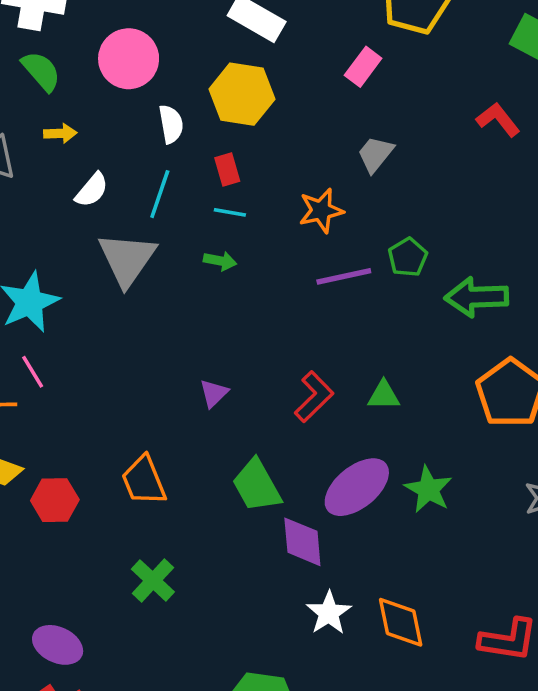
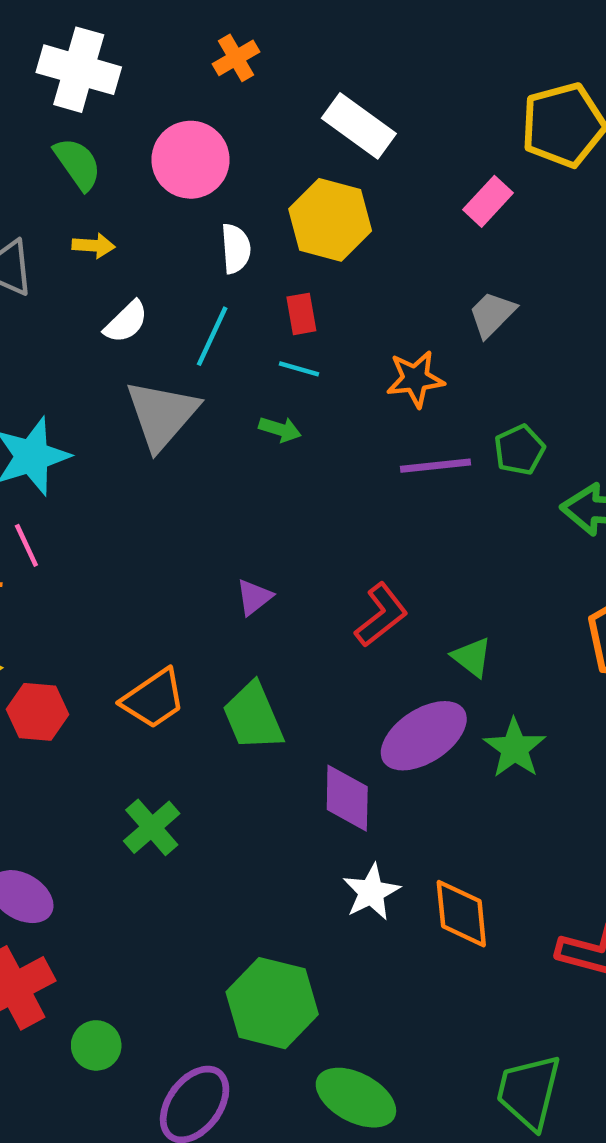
green triangle: (384, 395) -> (472, 657), moved, turned 32
orange trapezoid: (144, 480) -> (153, 699), turned -108
green trapezoid: (257, 485) -> (253, 717), moved

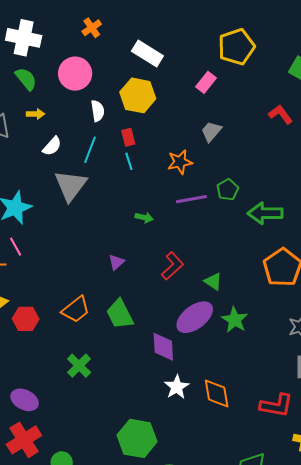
cyan line: (299, 369) -> (129, 161), turned 60
green arrow: (280, 429) -> (144, 217), moved

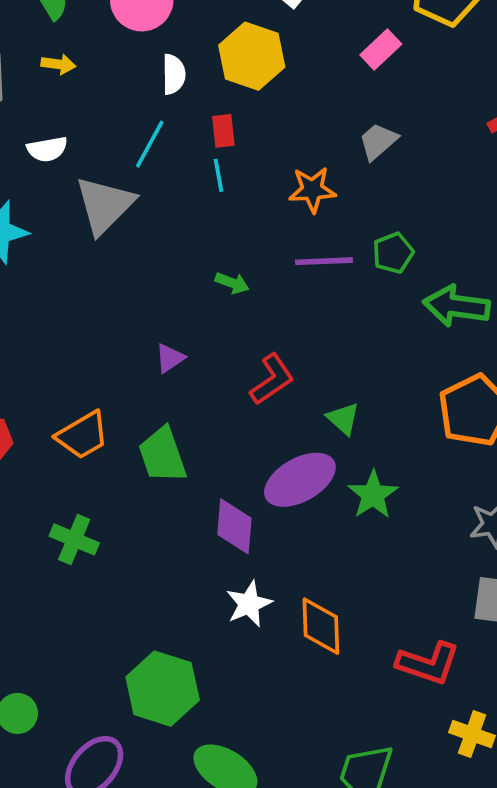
white semicircle: (52, 146) -> (47, 149), moved, turned 30
green cross: (79, 366) -> (74, 539), turned -30

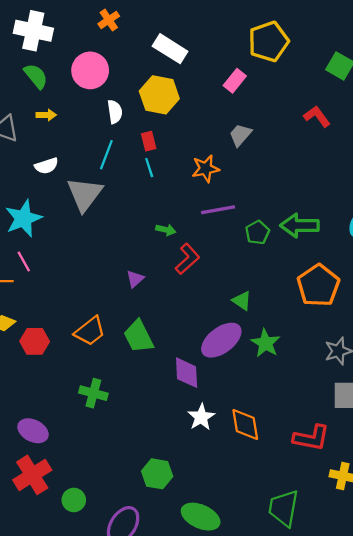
green pentagon: (393, 253) -> (257, 232), moved
red L-shape: (272, 379) -> (187, 259), moved
green hexagon: (163, 689) -> (157, 474), size x0.7

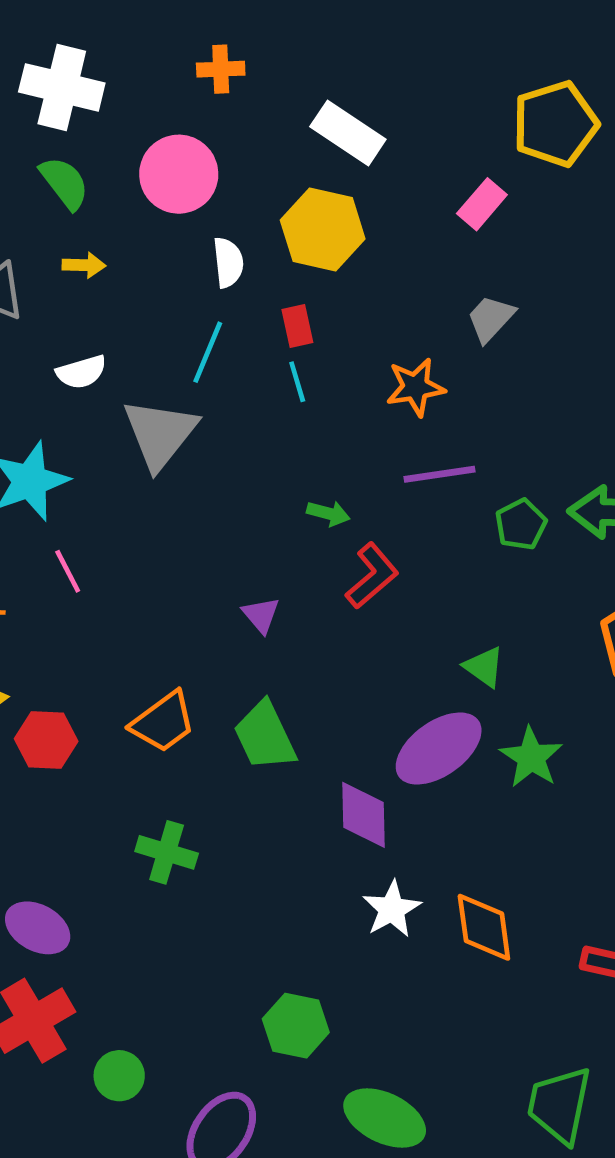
orange cross: (109, 20) -> (221, 69), turned 30
pink line: (24, 262) -> (68, 571), moved
purple triangle: (135, 279) -> (261, 615), turned -30

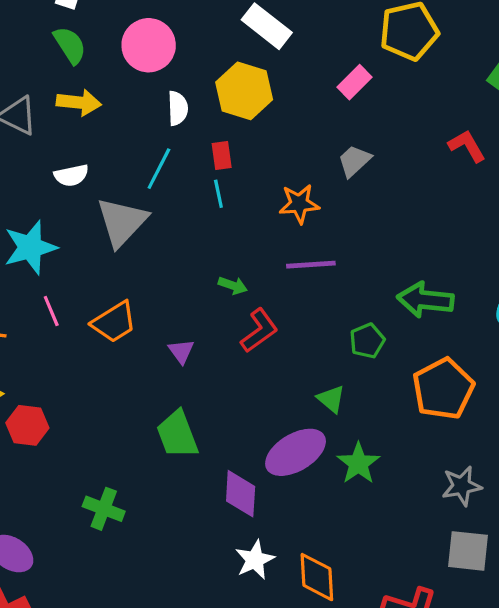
yellow arrow: (84, 265) -> (79, 102), size x1.5
green pentagon: (521, 524) -> (367, 341), moved
orange trapezoid: (163, 722) -> (114, 322), moved

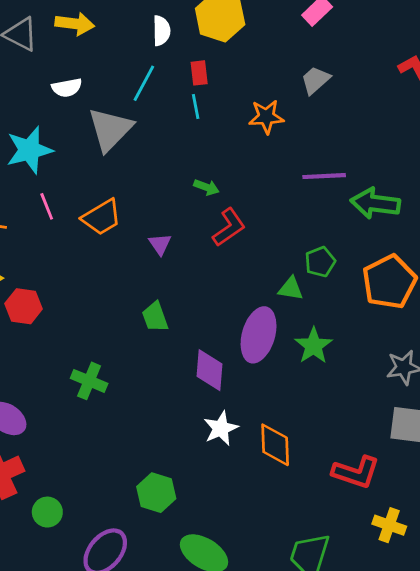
purple line: (311, 265) -> (324, 176), moved
green pentagon: (367, 341) -> (320, 262), moved
green triangle: (331, 399) -> (291, 289), turned -32
green trapezoid: (177, 434) -> (155, 317), size x0.7
purple ellipse: (296, 452) -> (259, 335), turned -44

